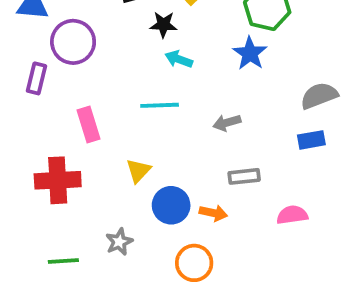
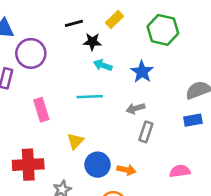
blue star: (250, 53) -> (142, 72), moved
gray rectangle: (244, 176) -> (146, 132), moved, turned -66
red cross: (58, 180) -> (28, 165), moved

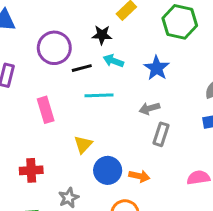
black line: (74, 23) -> (82, 68), moved
purple circle: (31, 53) -> (54, 48), moved
red cross: (28, 165) -> (31, 170), size x0.7

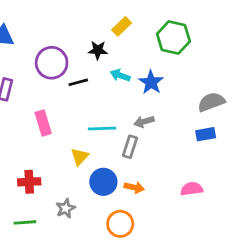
cyan arrow: (113, 61) -> (120, 75), moved
cyan line: (99, 95) -> (102, 129), moved
gray rectangle: (161, 134) -> (130, 147), moved

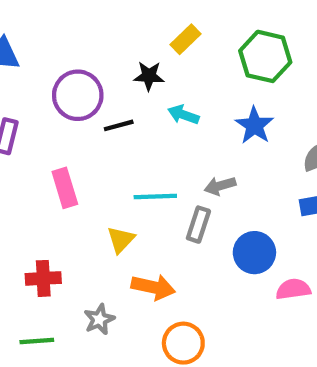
blue star: (151, 82) -> (254, 125), moved
blue circle: (103, 182) -> (254, 253), moved
orange arrow: (134, 187) -> (153, 287), moved, size x1.4

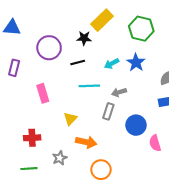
yellow rectangle: (186, 39) -> (102, 20), size x1.5
cyan arrow: (183, 115) -> (112, 64), moved, turned -48
black line: (119, 125) -> (78, 63), moved
cyan line: (155, 197) -> (89, 86), moved
pink semicircle: (293, 289) -> (155, 143), turned -98

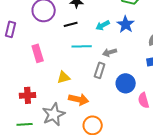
yellow triangle: (70, 119) -> (64, 77), turned 32
gray star: (60, 158) -> (54, 114), size x1.6

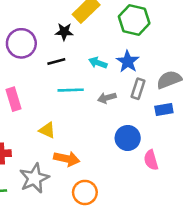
cyan arrow: (103, 25) -> (98, 63), turned 48
gray rectangle: (100, 70) -> (138, 89), moved
yellow triangle: (64, 77) -> (47, 130), turned 40

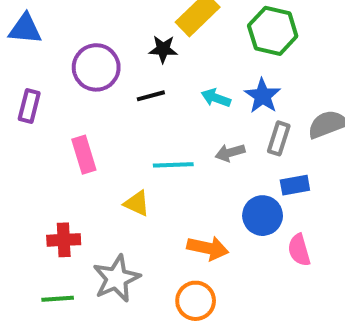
cyan line: (71, 90) -> (173, 165), moved
blue rectangle: (164, 109) -> (295, 185), moved
orange arrow: (67, 159) -> (208, 248), moved

